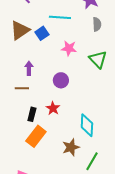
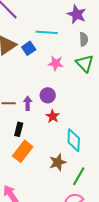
green triangle: (98, 59) -> (85, 63), moved
purple arrow: (29, 68) -> (28, 103), moved
red star: (53, 108) -> (53, 116), moved

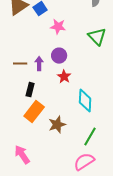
pink star: (56, 63) -> (58, 27), moved
green triangle: (85, 63) -> (97, 37), moved
brown star: (58, 162) -> (57, 125), moved

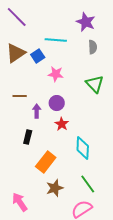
brown line: (20, 64) -> (20, 96), moved
orange rectangle: (34, 112) -> (46, 162), moved
brown star: (57, 125) -> (55, 188), moved
green line: (90, 137) -> (88, 184), turned -66

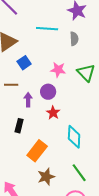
gray semicircle: (93, 47) -> (74, 39), moved
blue square: (38, 56) -> (24, 63), moved
pink star: (56, 74) -> (58, 70), moved

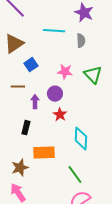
orange rectangle: (37, 151) -> (44, 153), turned 50
green line: (79, 173) -> (75, 175), moved
brown star: (46, 177) -> (20, 168), moved

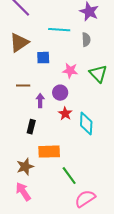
blue square: (31, 65) -> (43, 58), moved, turned 32
cyan diamond: (81, 139) -> (86, 124), moved
green line: (75, 175) -> (69, 176), moved

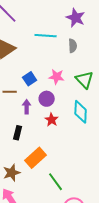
blue square: (43, 58) -> (30, 79), moved, turned -32
cyan diamond: (86, 124) -> (81, 112), moved
orange rectangle: (49, 152) -> (36, 158), turned -40

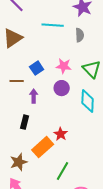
purple circle: (47, 99) -> (62, 88), moved
red star: (52, 120) -> (61, 134), moved
green line: (56, 182) -> (63, 171), turned 66

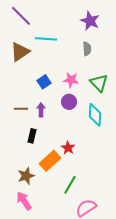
cyan line: (53, 25) -> (46, 39), moved
brown line: (17, 81) -> (21, 109), moved

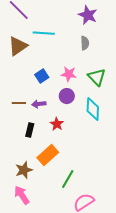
purple arrow: (41, 110) -> (39, 104), turned -96
red star: (68, 148) -> (57, 124), moved

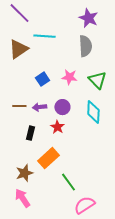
gray semicircle: (85, 43) -> (85, 46), size x1.5
purple circle: (67, 96) -> (62, 107), moved
green line: (68, 179) -> (68, 182), turned -66

